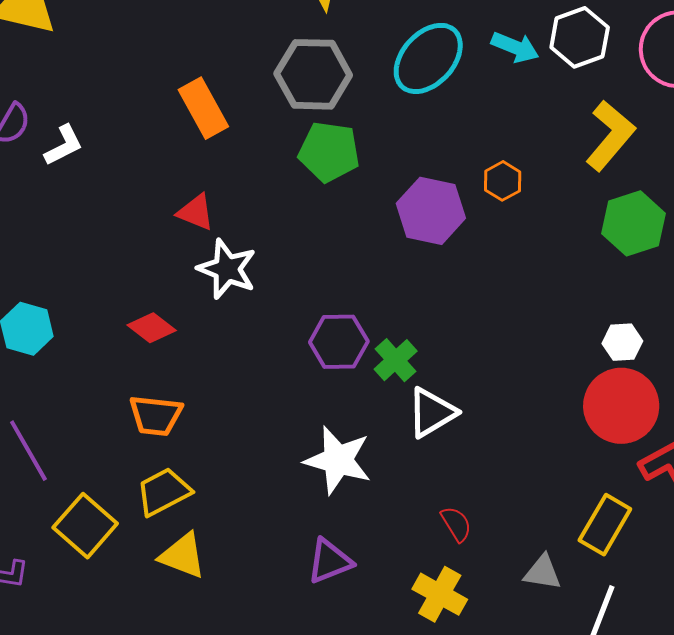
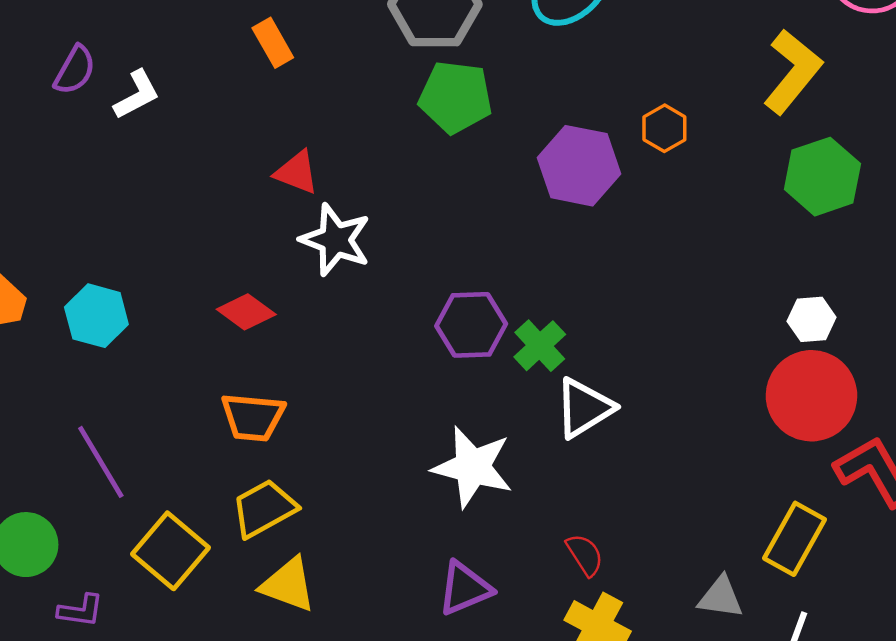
orange rectangle: (203, 108) -> (273, 43), moved, size x0.7
red semicircle: (456, 524) -> (585, 555), moved

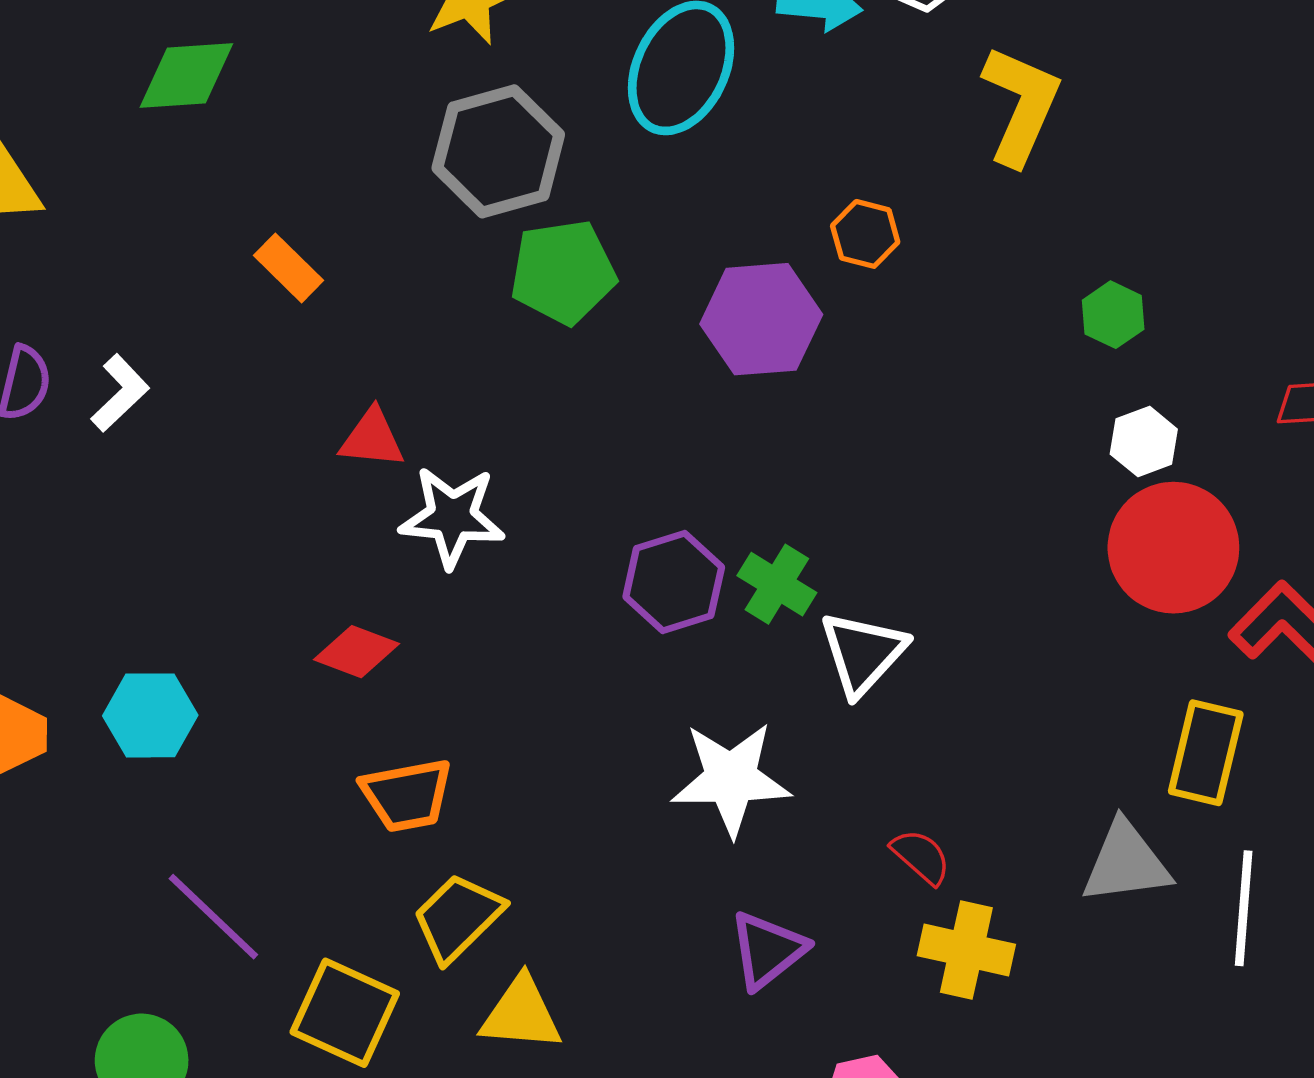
green hexagon: (822, 177) -> (1113, 315), moved, size x0.6
gray triangle: (721, 597) -> (1126, 863), size x1.4

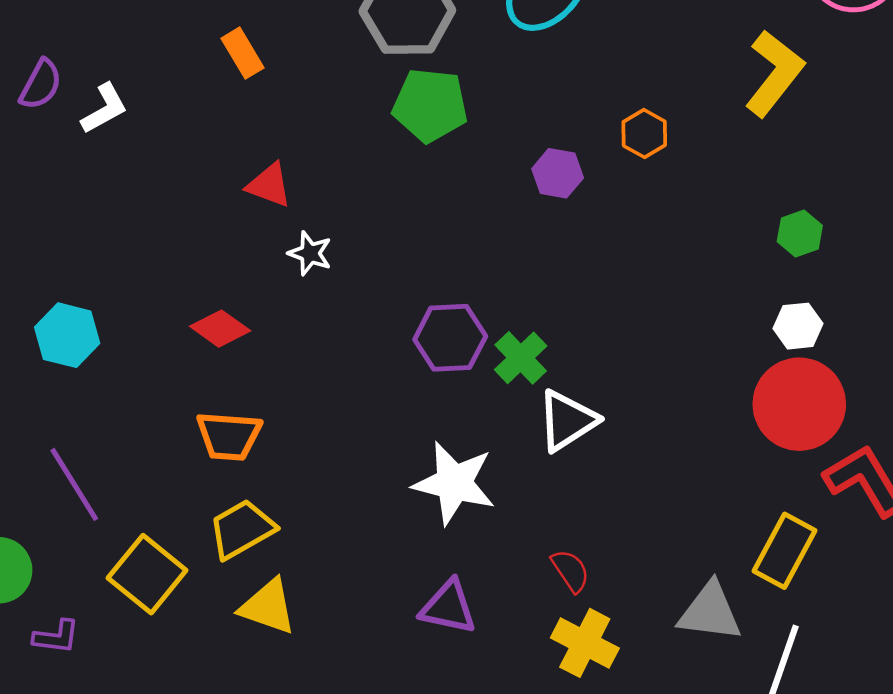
purple hexagon: (761, 319) -> (558, 173), size x0.6
white star: (452, 517) -> (310, 253), size x0.6
purple triangle: (767, 950) -> (448, 607), turned 36

